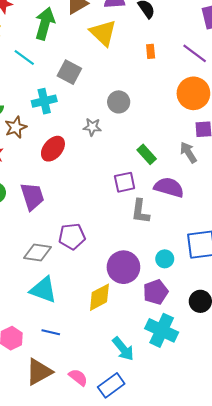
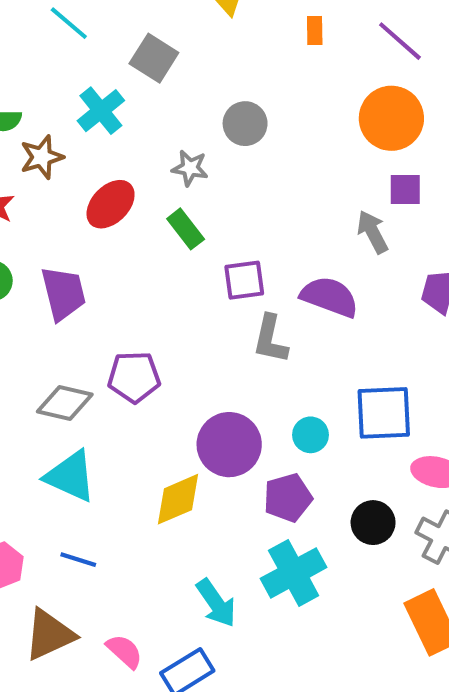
cyan cross: (44, 101) -> (101, 111), turned -30
green rectangle: (147, 154) -> (186, 229), moved
cyan cross: (162, 330) -> (294, 573), turned 32

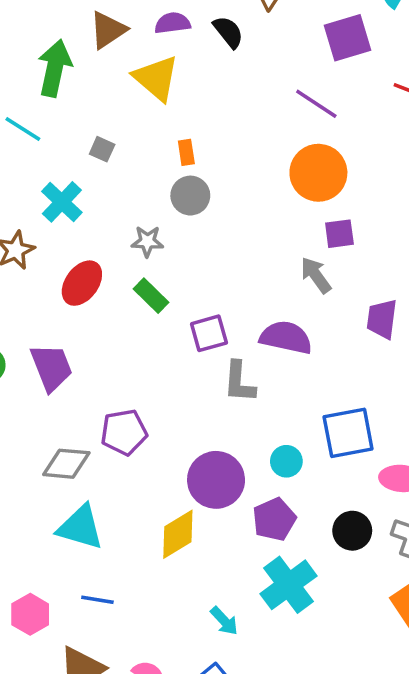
orange rectangle: (315, 30) -> (186, 152), moved
gray square: (154, 58) -> (102, 149), size x0.6
cyan arrow: (216, 603) -> (224, 621), size x0.7

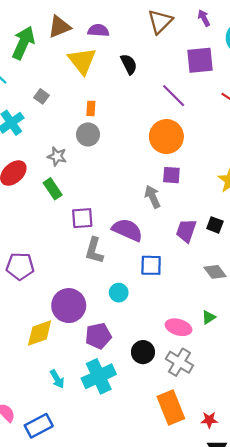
black semicircle: (228, 32) -> (129, 64), moved
blue square: (348, 433) -> (151, 265), moved, size x0.7
cyan circle: (286, 461) -> (119, 293), moved
cyan arrow: (224, 621) -> (57, 379), moved

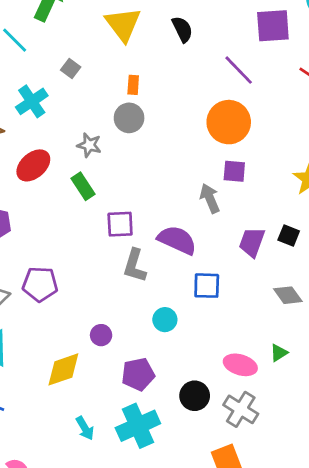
purple circle: (69, 306) -> (101, 335), size x0.5

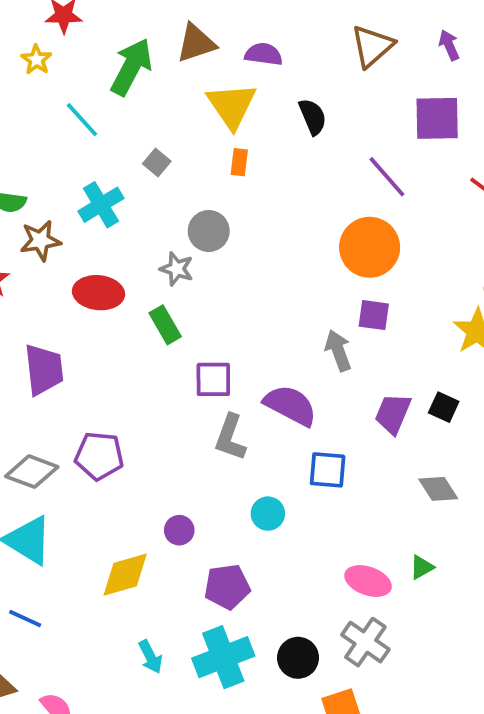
orange rectangle: (133, 85) -> (239, 162), moved
gray circle: (129, 118) -> (209, 231), moved
red ellipse: (33, 165) -> (99, 293), turned 44
black circle: (195, 396) -> (298, 658), moved

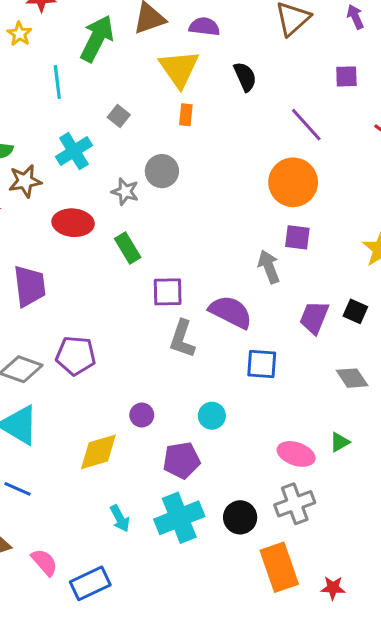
purple square: (437, 118) -> (346, 76), size x0.6
cyan line: (82, 120) -> (57, 82), turned 36
gray star: (177, 269) -> (125, 192), moved
cyan circle: (268, 514) -> (212, 416), moved
gray cross: (365, 642) -> (295, 504), turned 36

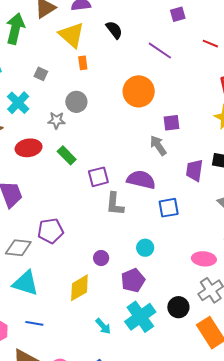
orange circle: (293, 182) -> (139, 91), moved

